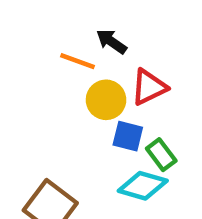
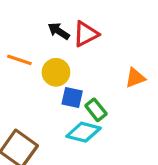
orange line: (78, 61) -> (19, 60), moved
red triangle: (149, 87) -> (86, 34), moved

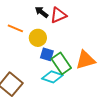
orange triangle: (135, 78) -> (86, 60), moved, size x1.5
green rectangle: (96, 110) -> (61, 63), size x1.5

